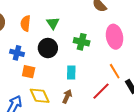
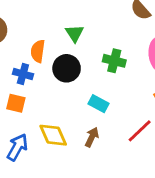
orange semicircle: (26, 23) -> (38, 51), moved
orange square: (29, 72) -> (16, 103), moved
cyan rectangle: (71, 73) -> (98, 104), turned -64

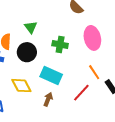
cyan rectangle: (98, 104) -> (51, 75), size x1.5
yellow diamond: (53, 135) -> (21, 86), moved

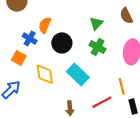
green triangle: (31, 27) -> (96, 23), moved
brown arrow: (48, 99) -> (70, 108), moved, turned 136

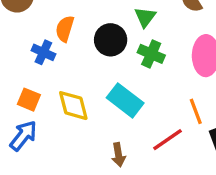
black circle: (62, 43) -> (111, 40), moved
orange square: (19, 58) -> (29, 100), moved

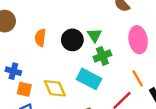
green triangle: (145, 17) -> (95, 35), moved
blue cross: (43, 52) -> (13, 71), moved
green cross: (151, 54) -> (102, 56), moved, turned -36

